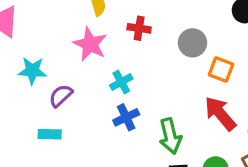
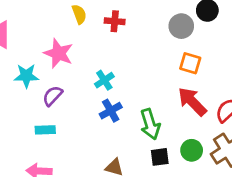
red cross: (139, 28) -> (115, 21), moved
gray circle: (192, 43) -> (181, 26), moved
pink star: (90, 44) -> (58, 53), moved

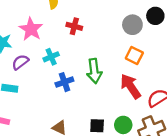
red cross: (115, 21) -> (74, 26), moved
cyan cross: (104, 80) -> (51, 57), moved
green arrow: (150, 124) -> (94, 71), moved

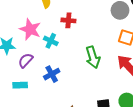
cyan cross: (51, 57) -> (51, 41), moved, turned -32
blue cross: (64, 82) -> (52, 74), moved

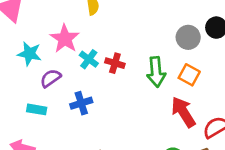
red cross: (68, 20) -> (115, 63), moved
green arrow: (93, 57) -> (156, 72), moved

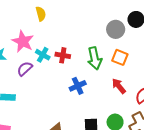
purple semicircle: (51, 78) -> (25, 69), moved
blue cross: (81, 103) -> (78, 86), moved
red arrow: (183, 112) -> (119, 86), size x0.7

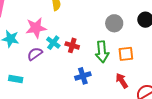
gray circle: (116, 29) -> (114, 23), moved
pink star: (23, 41) -> (36, 28), turned 30
orange square: (120, 57) -> (126, 54), turned -35

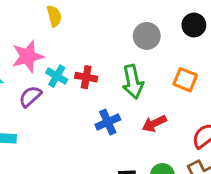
orange square: (126, 54) -> (185, 80), moved, turned 35
red arrow: (122, 81) -> (154, 123), moved, turned -77

